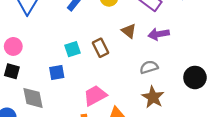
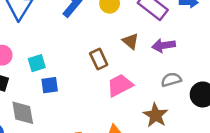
cyan square: (72, 49) -> (37, 63), moved
gray semicircle: (149, 67) -> (171, 80), moved
pink trapezoid: (95, 96) -> (120, 85), moved

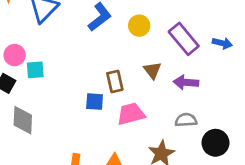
cyan square: (37, 63) -> (35, 70), moved
blue square: (50, 85) -> (95, 102), moved

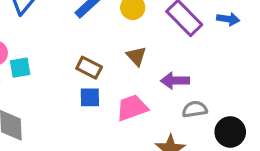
brown triangle: (152, 70) -> (136, 56), moved
brown rectangle: (115, 81) -> (89, 68), moved, turned -45
purple arrow: (186, 82) -> (175, 81), moved

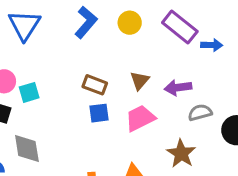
blue arrow: (228, 19) -> (212, 45), moved
brown triangle: (136, 56) -> (140, 81), moved, turned 30

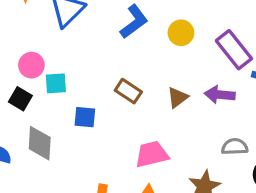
purple arrow: (178, 87) -> (220, 95), moved
blue square: (99, 113) -> (85, 117), moved
pink trapezoid: (140, 118) -> (152, 154), moved

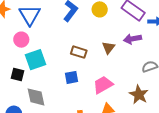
pink circle: (31, 65) -> (21, 40), moved
cyan square: (56, 83) -> (35, 60), size x1.5
blue square: (85, 117) -> (71, 77), moved

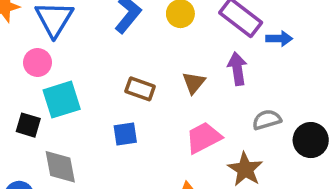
purple arrow: (132, 39) -> (237, 69), turned 90
pink trapezoid: (103, 85) -> (204, 138), moved

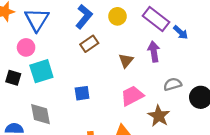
blue arrow: (279, 39) -> (181, 32), turned 42
brown rectangle: (140, 89) -> (89, 44), moved, turned -54
black square: (28, 125) -> (13, 78), moved

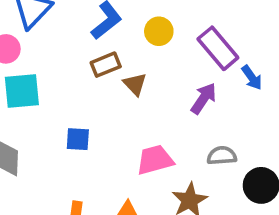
purple arrow: (154, 52) -> (204, 98), turned 30
brown triangle: (126, 61) -> (135, 84), moved, turned -35

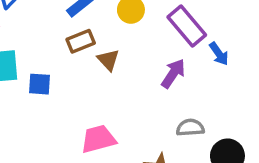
blue square: (78, 139) -> (39, 84), moved
pink trapezoid: (155, 160) -> (98, 139), moved

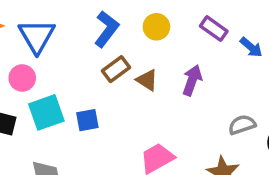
purple rectangle: (187, 26) -> (214, 29), size x0.7
purple arrow: (173, 74) -> (192, 80), moved

